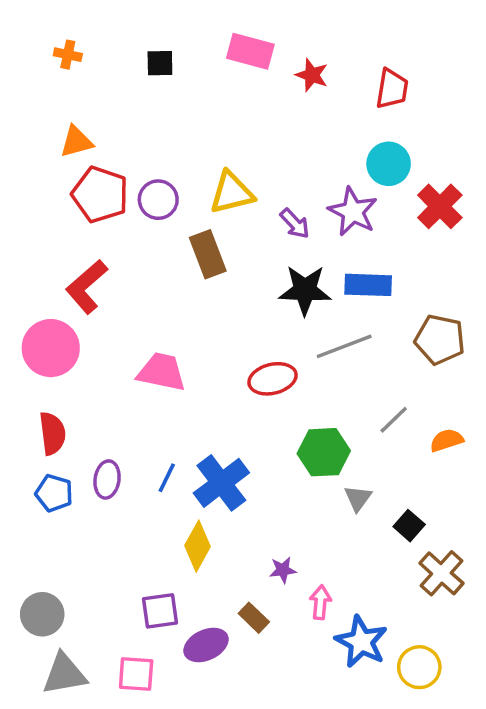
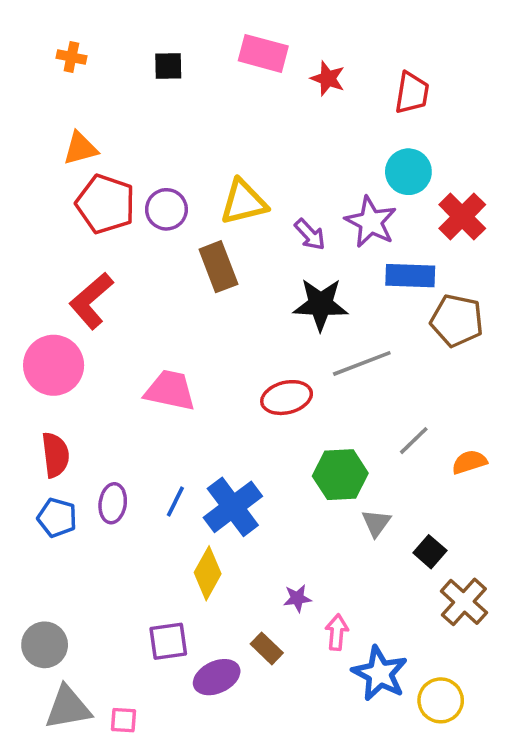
blue rectangle: (368, 285) -> (410, 276), moved
brown pentagon: (440, 340) -> (457, 320), moved
pink square: (136, 674) -> (123, 720), moved, size x0.7

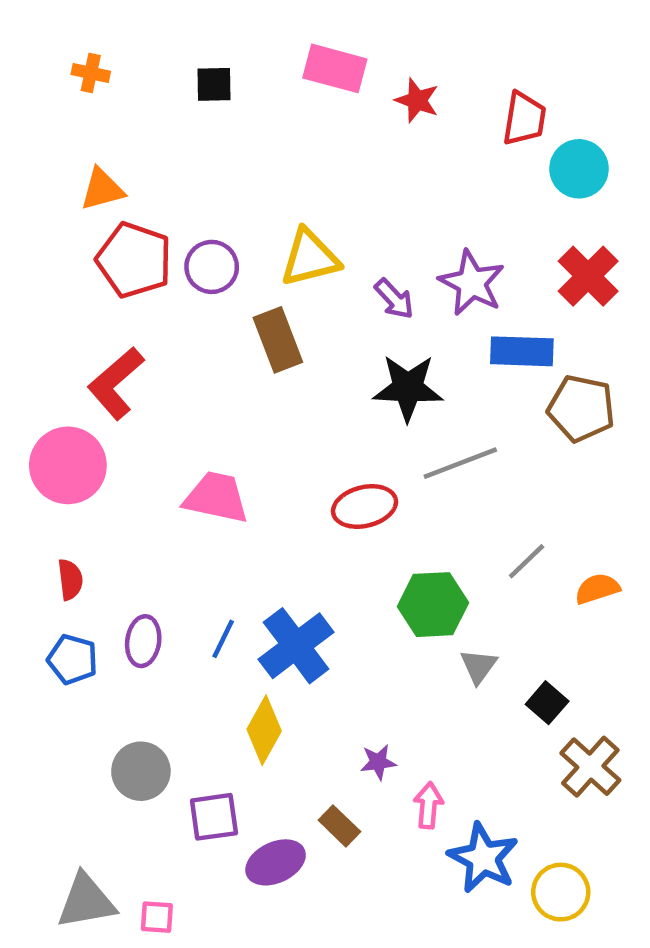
cyan circle: (408, 172) -> (579, 169), moved
red semicircle: (55, 455) -> (70, 580), size x0.7
gray circle: (45, 645) -> (141, 771), moved

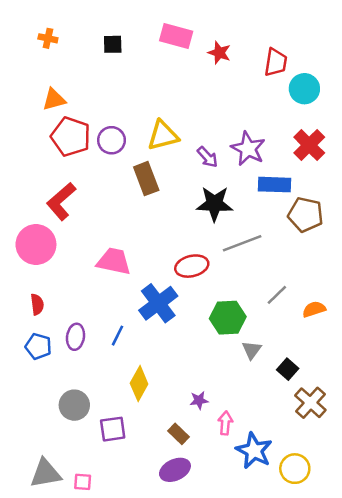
blue cross: (296, 646) -> (158, 303), moved
purple ellipse: (276, 862) -> (175, 470), moved

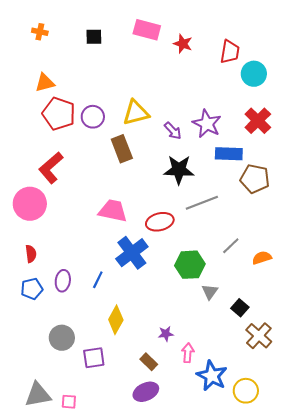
pink trapezoid: (114, 261) -> (113, 211), moved
blue pentagon: (38, 346) -> (32, 289), turned -30

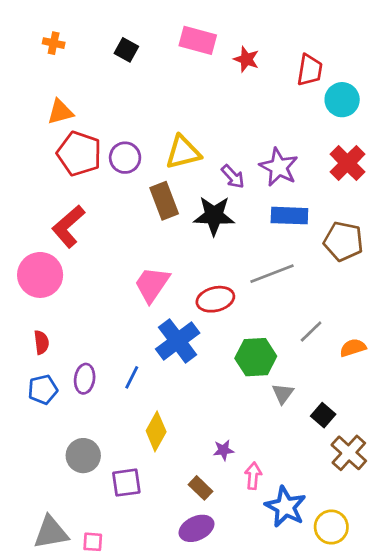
black square: (94, 37) -> (126, 50), turned 30
blue rectangle: (229, 154) -> (289, 216), moved
black star: (179, 170) -> (214, 216), moved
pink trapezoid: (113, 211) -> (152, 284), turned -68

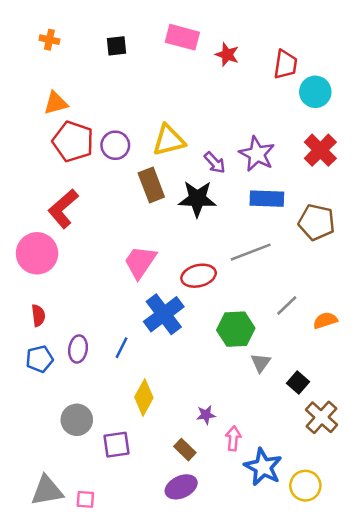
black square: (126, 50) -> (117, 46), turned -35

